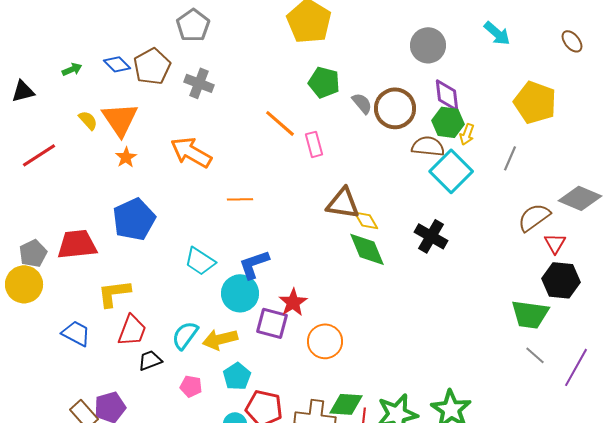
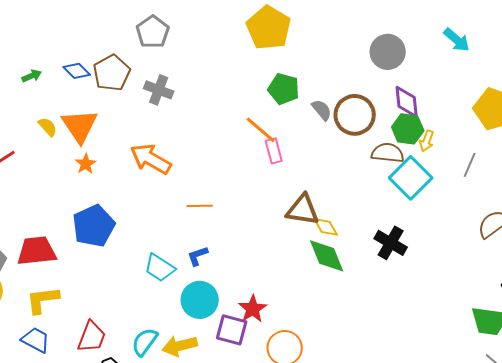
orange line: (280, 123) -> (261, 130), moved
blue L-shape: (254, 264) -> (198, 256), moved, size x0.7
yellow L-shape: (114, 293) -> (43, 300), moved

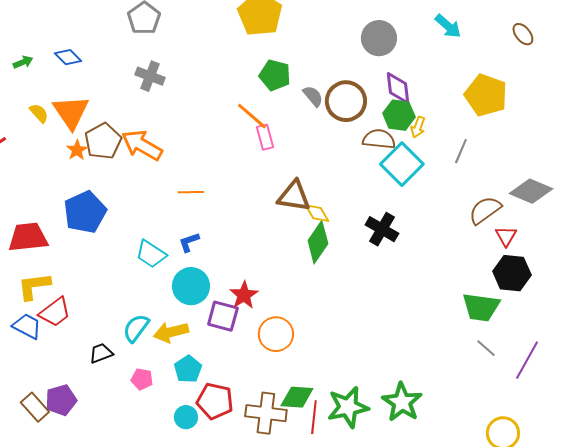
brown pentagon: (112, 73) -> (103, 141), moved
green diamond: (327, 256) -> (318, 242), turned 57
red trapezoid: (92, 337) -> (55, 312), moved, turned 32

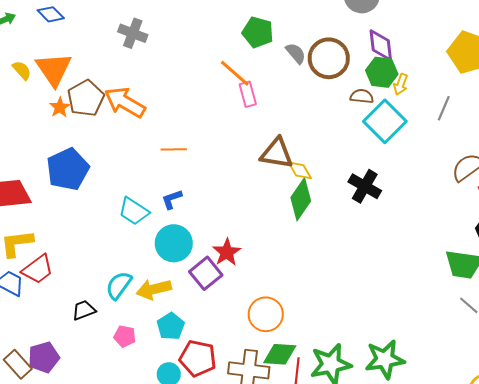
brown semicircle: (379, 139) -> (362, 96), size x0.7
purple square: (223, 316) -> (206, 273), turned 36
orange circle: (276, 334) -> (266, 314), moved
green star: (402, 402) -> (385, 359), turned 30

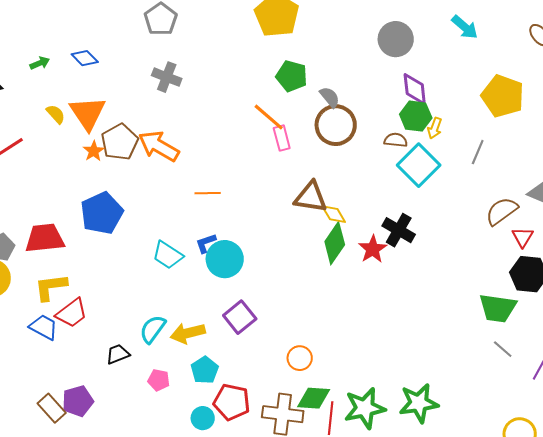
brown circle: (329, 58) -> (336, 125), moved
cyan circle: (174, 243) -> (225, 259), moved
red star: (227, 252) -> (373, 249), moved
orange circle: (266, 314) -> (300, 358), size x0.7

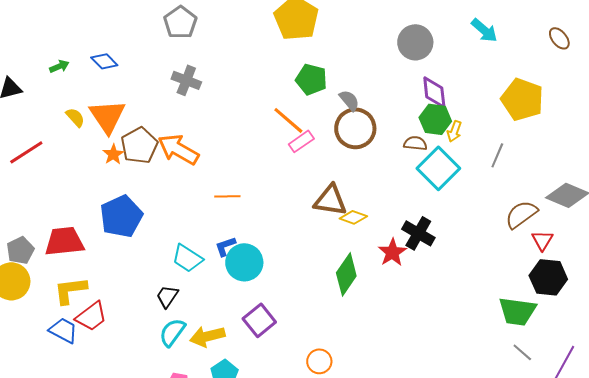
pink rectangle: (282, 138) -> (301, 141), turned 70
yellow diamond: (334, 214) -> (353, 217), turned -40
green diamond: (335, 243) -> (346, 274), moved
black trapezoid: (118, 354) -> (167, 296), moved, turned -35

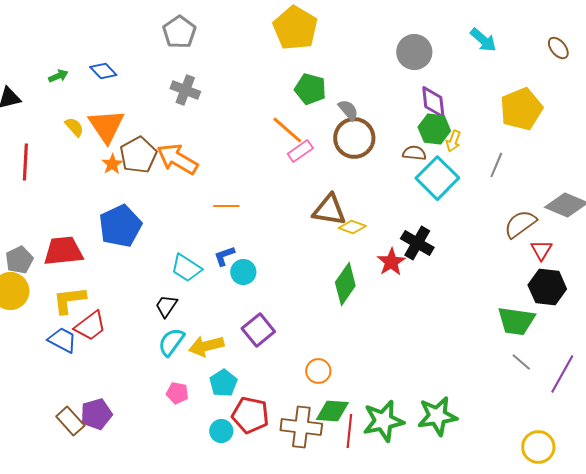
yellow pentagon: (522, 99) -> (521, 109), turned 30
red line: (26, 152) -> (25, 162), turned -54
cyan circle: (244, 262) -> (243, 272), size x0.7

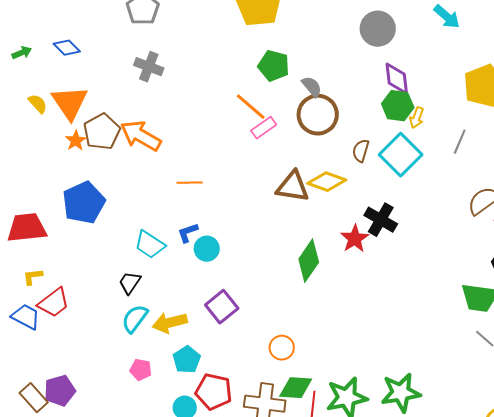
brown semicircle: (414, 153) -> (361, 151), moved, turned -80
yellow diamond: (352, 227) -> (327, 182), moved, size x1.4
yellow L-shape: (69, 300) -> (33, 277), size x0.6

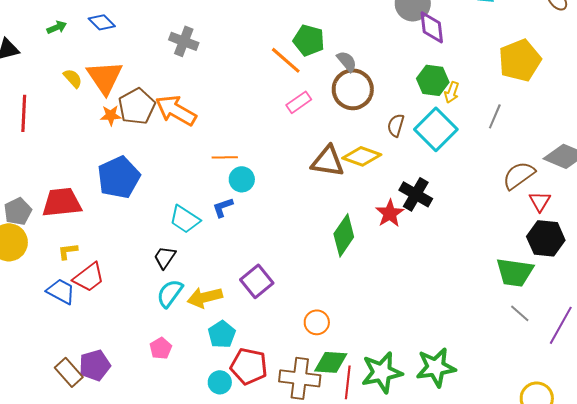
purple diamond: (397, 79) -> (432, 27), moved
orange line: (251, 107) -> (286, 60), moved
orange star: (76, 141) -> (111, 115), turned 30
cyan circle: (207, 249) -> (242, 179), moved
pink pentagon: (141, 370) -> (161, 348), moved, turned 30

